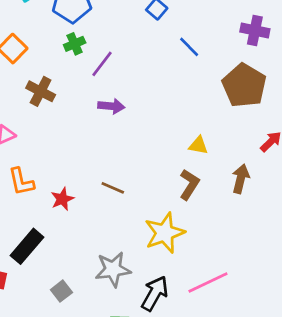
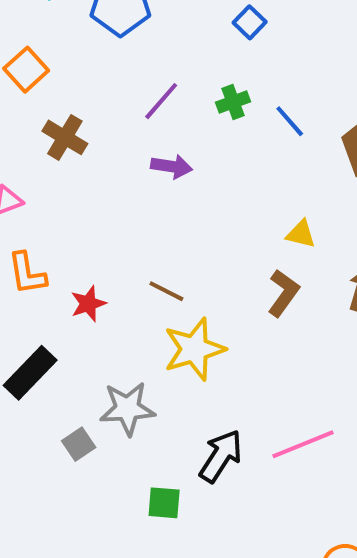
green cross: (75, 44) -> (233, 102), moved
blue line: (189, 47) -> (290, 121), moved
yellow star: (165, 233) -> (194, 349), moved
gray star: (113, 269) -> (127, 409), moved

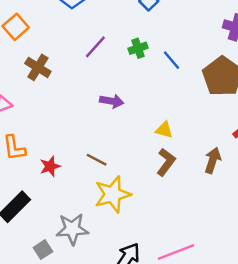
purple arrow: (171, 166) -> (112, 101), moved
yellow triangle: (301, 234) -> (164, 130), moved

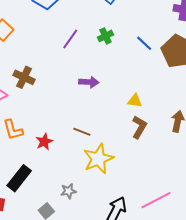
blue line: (171, 60) -> (144, 43), moved
brown cross: (38, 67) -> (24, 77), moved
gray star: (72, 229) -> (68, 191), size x0.6

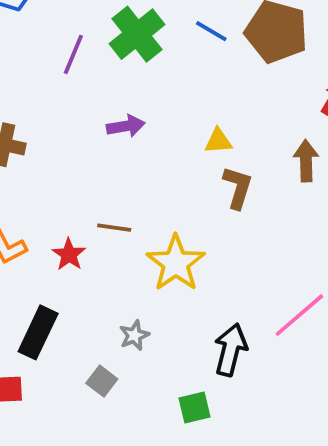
green cross: (105, 36) -> (137, 34), size x1.8
brown line: (82, 132) -> (114, 228), moved

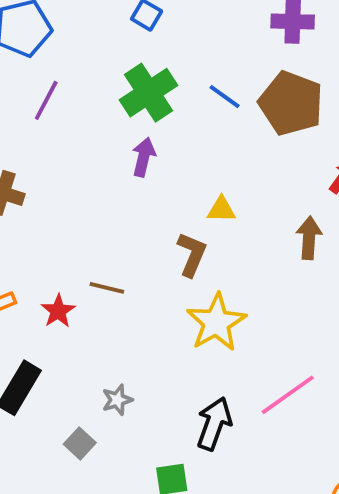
purple line: (73, 54) -> (46, 100), moved
purple arrow: (126, 126) -> (144, 157), moved, turned -72
brown L-shape: (238, 188) -> (192, 254), moved
yellow star: (176, 263) -> (216, 322), moved

